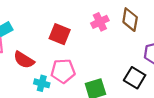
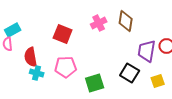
red semicircle: (24, 60) -> (31, 57), turned 48
cyan cross: (42, 83) -> (37, 73), moved

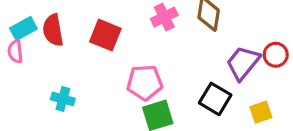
purple trapezoid: (147, 51) -> (243, 63), turned 30
red semicircle: (31, 57) -> (53, 30), moved
pink pentagon: (66, 67) -> (145, 83), moved

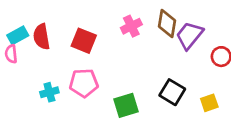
purple trapezoid: (243, 63) -> (189, 35), moved
pink pentagon: (145, 83) -> (84, 83), moved
cyan cross: (63, 99) -> (49, 92), turned -30

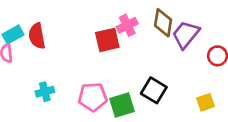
red square: (84, 41) -> (107, 40), moved, turned -35
pink pentagon: (84, 83) -> (93, 97), moved
black square: (172, 92) -> (154, 90), moved

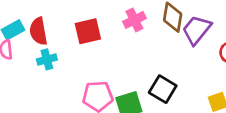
red square: (107, 40) -> (88, 31), moved
cyan cross: (45, 92) -> (47, 59), moved

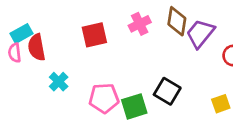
red semicircle: (38, 31) -> (37, 47), moved
cyan cross: (47, 59) -> (59, 82), moved, turned -30

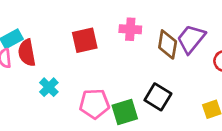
brown diamond: (177, 21) -> (168, 44), moved
pink cross: (140, 24) -> (130, 29), turned 30

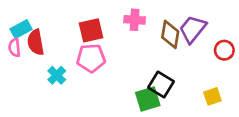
pink pentagon: (94, 104) -> (91, 58), moved
green square: (125, 112) -> (148, 99), moved

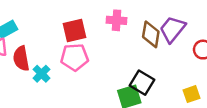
red semicircle: (36, 42) -> (21, 58), moved

